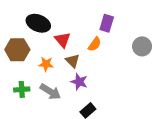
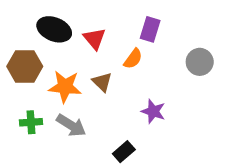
red triangle: (63, 40) -> (94, 39), moved
orange star: (46, 64) -> (65, 87), size x1.5
purple star: (79, 82) -> (153, 111), moved

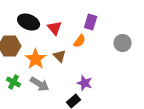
orange star: (65, 87) -> (36, 59), turned 30
purple star: (153, 111) -> (85, 83), moved
green cross: (31, 122) -> (14, 82), turned 32

